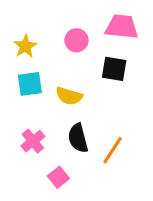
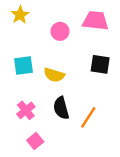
yellow star: (25, 46) -> (20, 15), moved
black square: (114, 69) -> (100, 64), moved
pink square: (58, 177) -> (35, 141), moved

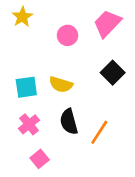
pink trapezoid: (95, 21) -> (107, 23), turned -52
black square: (100, 64) -> (113, 73), turned 36
cyan square: (23, 66) -> (26, 87), moved

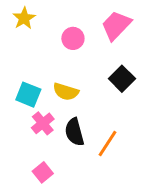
cyan square: (26, 87) -> (28, 95), turned 30
pink cross: (29, 124) -> (43, 123), moved

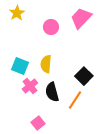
black square: (122, 79) -> (84, 76), moved
yellow semicircle: (66, 92) -> (46, 64), turned 78
pink square: (43, 172) -> (38, 123), moved

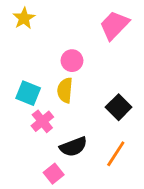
pink circle: (51, 27) -> (72, 61), moved
black semicircle: (52, 92) -> (73, 147), moved, turned -96
orange line: (75, 100) -> (116, 154), moved

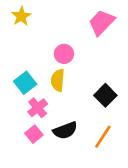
cyan square: (28, 93) -> (25, 83), turned 30
pink square: (54, 174) -> (34, 134), moved

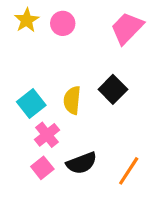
pink circle: (64, 54) -> (63, 23), moved
black square: (105, 95) -> (113, 89), moved

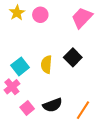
pink cross: (47, 135) -> (12, 87), moved

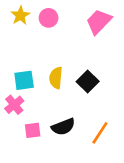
black square: (73, 57) -> (88, 82), moved
cyan square: (20, 66) -> (24, 80), turned 30
pink square: (27, 108) -> (33, 130), turned 32

